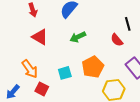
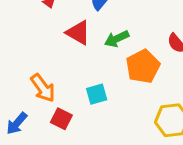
red triangle: (40, 37) -> (78, 33), moved
orange pentagon: (93, 67) -> (143, 66), moved

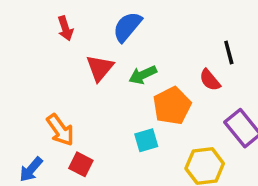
red triangle: (78, 33) -> (100, 68), turned 40
cyan square: (97, 94) -> (146, 140), moved

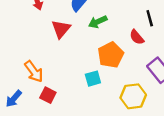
green arrow: (143, 75) -> (98, 22), moved

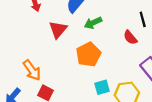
orange pentagon: (111, 55) -> (88, 54), moved
cyan square: (93, 79) -> (102, 87), moved

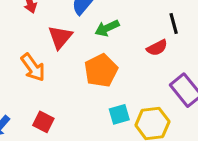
red semicircle: (130, 37) -> (157, 48), turned -77
orange arrow: (32, 70) -> (33, 67), moved

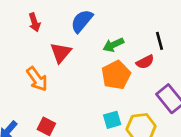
green arrow: (107, 28) -> (113, 45), moved
orange pentagon: (101, 70) -> (116, 75), moved

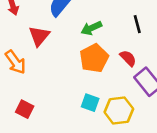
red semicircle: (145, 62) -> (128, 58), moved, turned -108
cyan square: (112, 120) -> (90, 103), turned 36

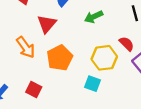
orange pentagon: (94, 58) -> (60, 58), moved
yellow hexagon: (119, 110) -> (104, 58), moved

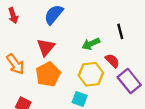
green arrow: (94, 17) -> (91, 44), moved
red triangle: (47, 24) -> (46, 47), moved

